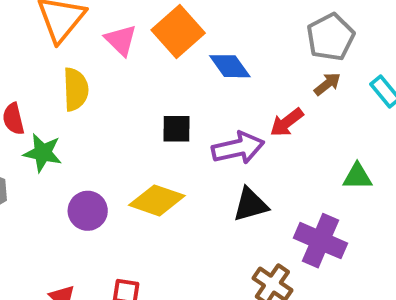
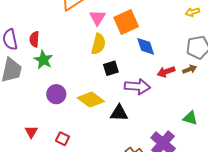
yellow semicircle: (76, 89) -> (98, 44), moved
red arrow: (287, 122) -> (166, 72), moved
black square: (176, 129) -> (111, 68), turned -35
black triangle: (250, 205) -> (119, 113), moved

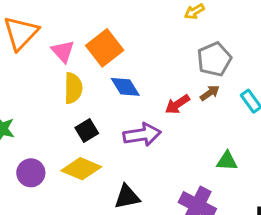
blue diamond: (146, 46) -> (125, 87), moved
black square: (111, 68) -> (87, 131), moved
black triangle: (119, 113) -> (127, 197), moved

